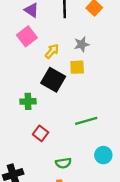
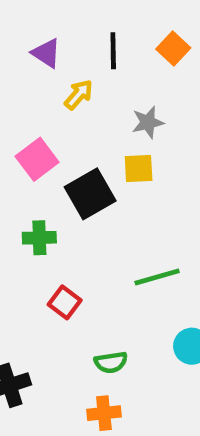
pink square: (27, 36) -> (37, 159), moved
yellow arrow: (52, 51) -> (79, 95), moved
black square: (53, 80) -> (90, 194), turned 30

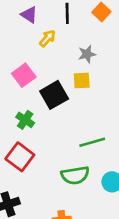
green cross: (39, 238) -> (25, 120), turned 36
red square: (65, 302) -> (20, 157), moved, size x1.5
green semicircle: (111, 362) -> (75, 175), moved, size x1.5

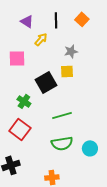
pink square: (24, 75) -> (17, 58), moved, turned 36
green line: (92, 142) -> (62, 115), moved

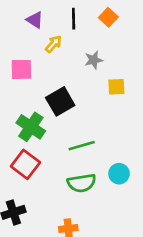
yellow square: (67, 71) -> (116, 87), moved
green cross: (24, 101) -> (31, 127), size x1.5
cyan circle: (90, 148) -> (119, 174), moved

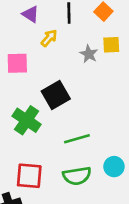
gray star: (94, 60) -> (89, 54), turned -30
yellow square: (116, 87) -> (111, 45), moved
red square: (25, 164) -> (29, 176), moved, turned -32

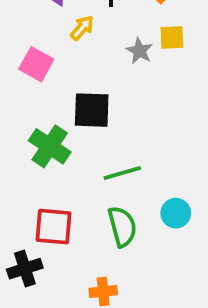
pink square: (17, 63) -> (36, 64), turned 30
black square: (56, 95) -> (92, 110), turned 32
green semicircle: (77, 176) -> (122, 227), turned -96

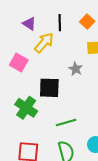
yellow arrow: (82, 28) -> (44, 43), size x1.5
gray star: (139, 51) -> (76, 69), moved

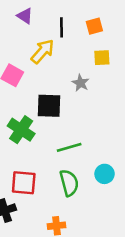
orange square: (87, 22) -> (94, 26), turned 32
purple triangle: (29, 24) -> (25, 16), moved

